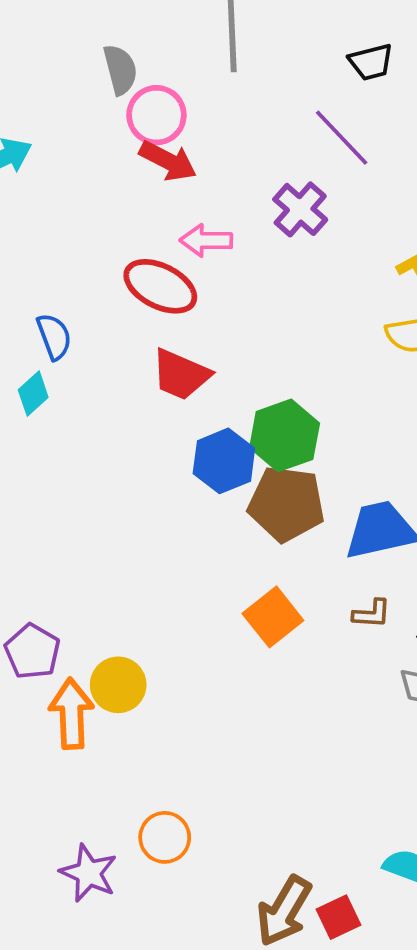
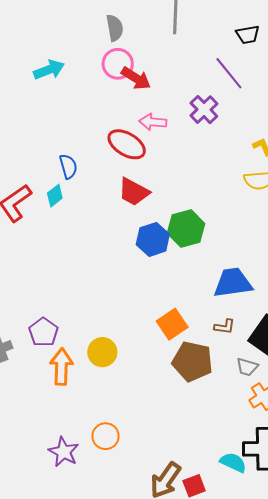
pink circle: (156, 115) -> (118, 64), moved
brown pentagon: (286, 504) -> (192, 361), moved
yellow circle: (118, 685) -> (102, 352), moved

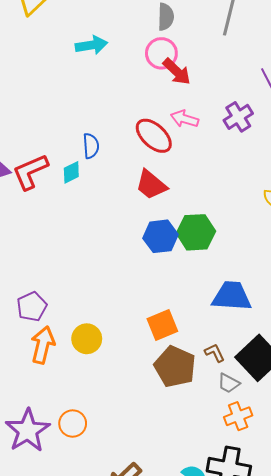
brown L-shape: (225, 327) -> (215, 353), moved, turned -135
purple star: (64, 452) -> (28, 431), size x1.4

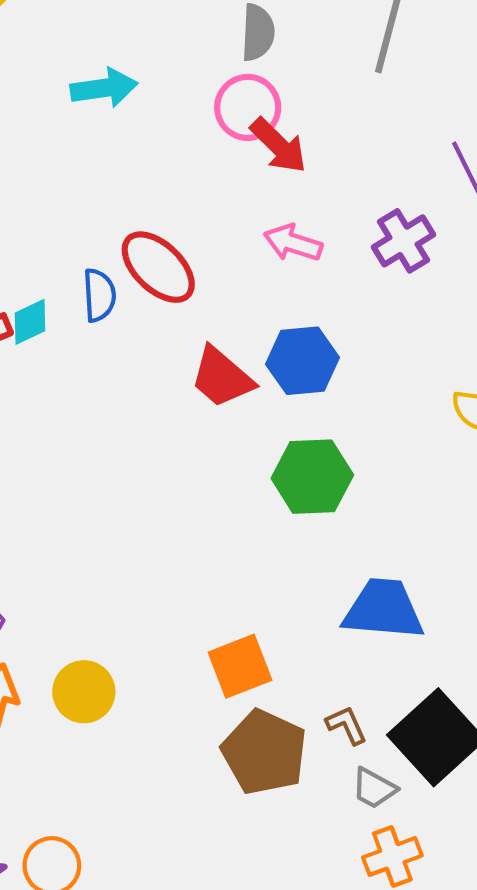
red ellipse: (154, 136) -> (158, 267), moved
cyan diamond: (71, 172) -> (30, 322), moved
blue hexagon: (160, 236) -> (302, 361), moved

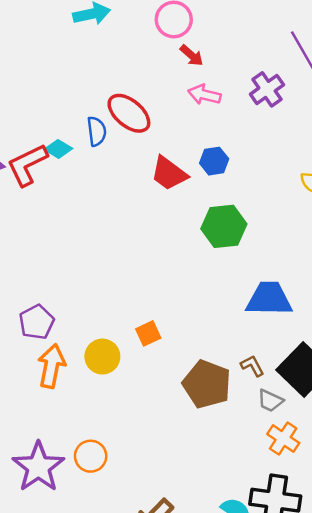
red arrow: (279, 146) -> (192, 55), moved, size x0.7
cyan diamond: (30, 322) -> (58, 149), turned 60
blue hexagon: (302, 361) -> (214, 161), size x0.7
orange square: (240, 666) -> (148, 333), moved, size x0.7
orange cross: (392, 856) -> (283, 439), turned -32

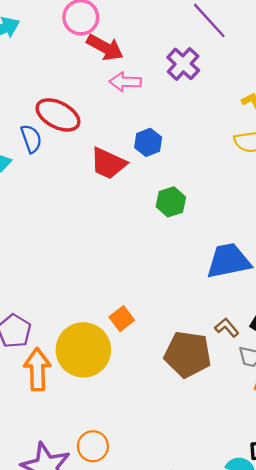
red arrow: (192, 55) -> (105, 47), size x1.5
green hexagon: (224, 226) -> (171, 202), size x0.7
yellow circle: (102, 357) -> (83, 350), size x1.6

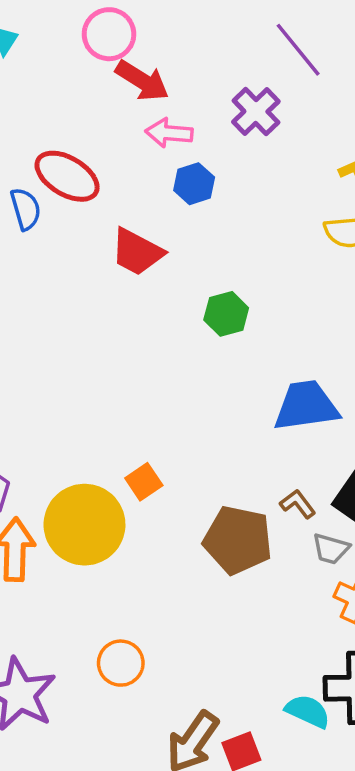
blue hexagon: (148, 142) -> (194, 184), moved
orange circle: (93, 446) -> (121, 663), moved

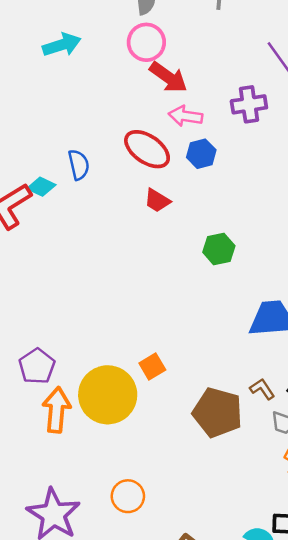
purple cross: (256, 112) -> (249, 104), turned 32
red ellipse: (67, 176) -> (147, 149), moved
red trapezoid: (137, 252) -> (157, 200), size x0.7

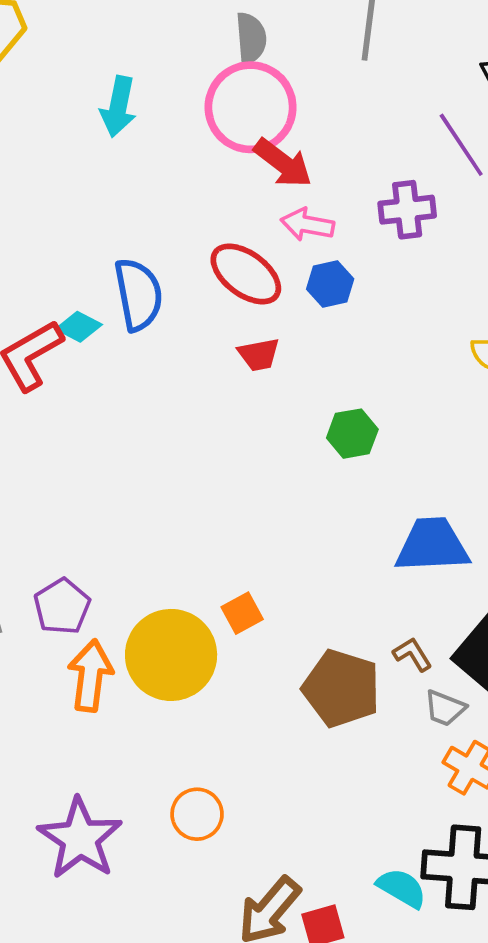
pink circle: (146, 42) -> (251, 107), size x1.5
cyan arrow: (62, 45) -> (118, 107), turned 117
blue semicircle: (79, 165) -> (138, 295), size x1.5
red trapezoid: (157, 200) -> (259, 355), turned -44

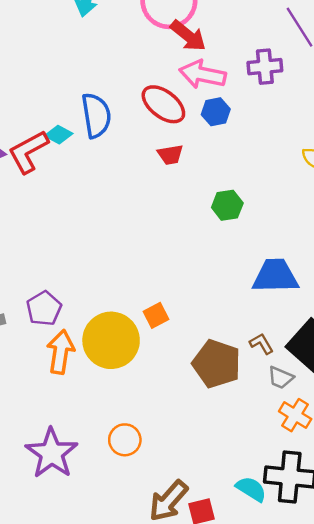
pink arrow: (307, 224) -> (203, 74), size x1.4

